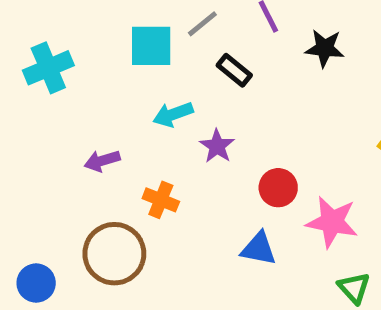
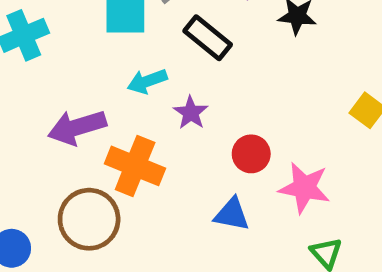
black rectangle: (234, 70) -> (208, 38), size x1.4
purple arrow: (102, 161) -> (77, 127), size x1.6
orange cross: (161, 200) -> (135, 166), size x1.6

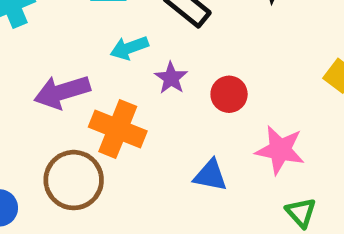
red circle: (251, 154) -> (229, 94), moved

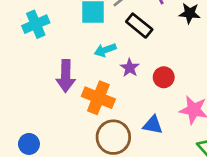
purple arrow: (62, 92) -> (66, 76), turned -72
brown circle: (74, 180) -> (113, 137), moved

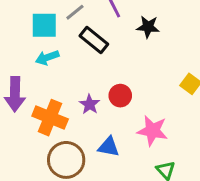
cyan arrow: (105, 50) -> (47, 58), moved
purple star: (130, 68) -> (90, 104), moved

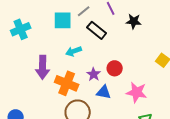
cyan arrow: (47, 58) -> (74, 51), moved
blue triangle: (109, 147) -> (104, 92), moved

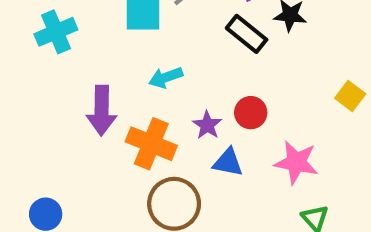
black rectangle: (97, 30) -> (247, 34), moved

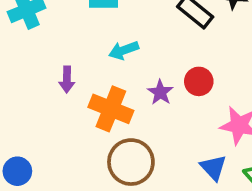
purple arrow: (102, 111) -> (67, 80), size x0.6
blue triangle: (228, 162) -> (213, 168), moved, turned 36

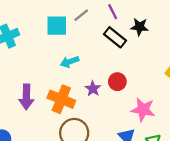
purple arrow: (67, 80) -> (26, 97), moved, size x1.5

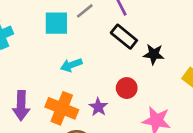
black star: (140, 27) -> (154, 54), moved
purple star: (93, 89) -> (98, 107), moved

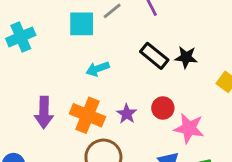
black rectangle: (124, 37) -> (154, 56), moved
red circle: (127, 88) -> (163, 108), moved

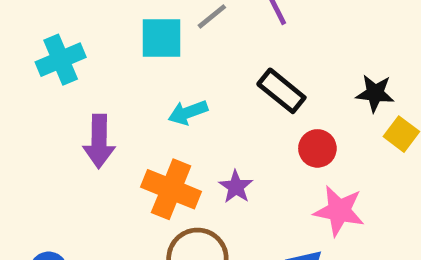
black star: (186, 57) -> (375, 93), moved
red circle: (163, 108) -> (317, 148), moved
purple arrow: (44, 112) -> (99, 141), moved

